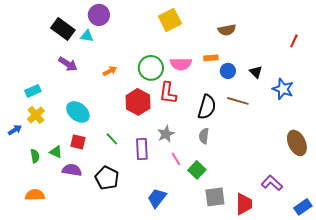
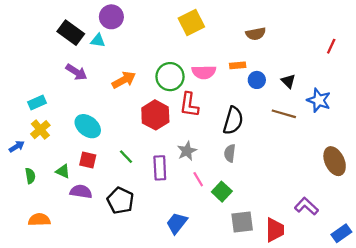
orange arrow: (110, 71) -> (124, 80), size x1.5
brown line: (238, 101) -> (284, 114), moved
green semicircle: (35, 156) -> (30, 176), moved

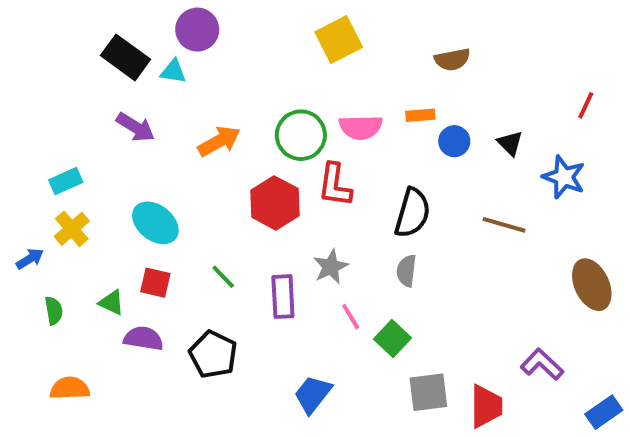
red line: (331, 46) -> (586, 105), moved
brown line: (284, 114) -> (504, 225), moved

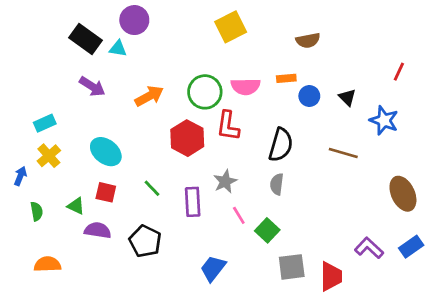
blue arrow: (30, 259) -> (20, 176), turned -36
blue rectangle: (604, 412) -> (411, 247), moved

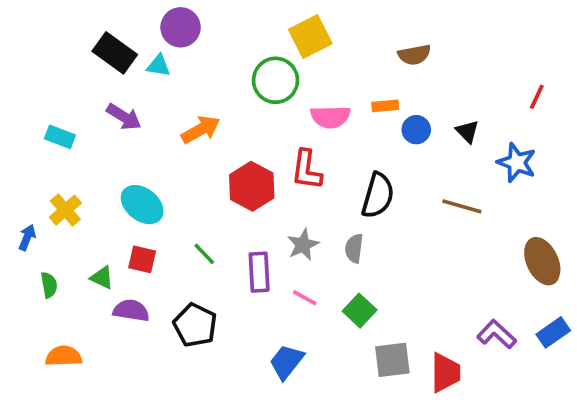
green circle: (205, 92) -> (276, 80), moved
cyan rectangle: (45, 123) -> (60, 137), moved, turned 45
gray semicircle: (277, 184) -> (354, 248), moved
pink line: (239, 215) -> (305, 298), moved, turned -30

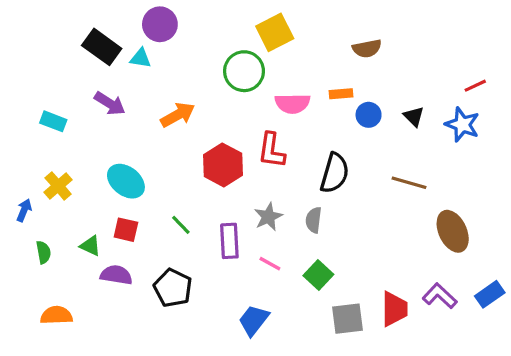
red line: (537, 97) -> (475, 86), turned 40
blue star: (517, 163) -> (462, 125), moved
brown ellipse: (542, 261) -> (453, 231), moved
red trapezoid: (445, 373) -> (394, 309), moved

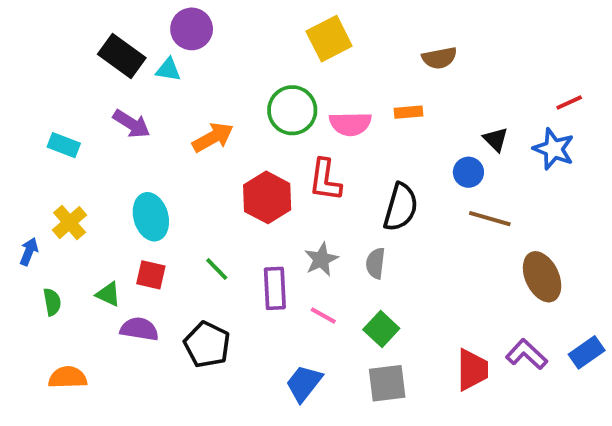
green circle: (244, 71) -> (292, 110), moved
blue circle: (369, 115) -> (468, 172), moved
cyan ellipse: (126, 181) -> (151, 217), turned 36
gray square: (348, 319) -> (387, 383), moved

